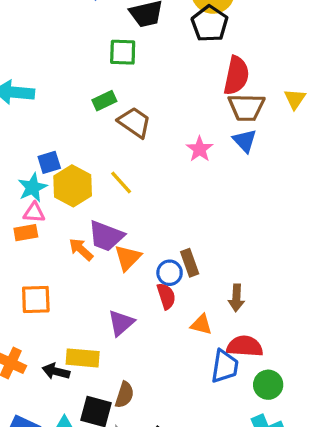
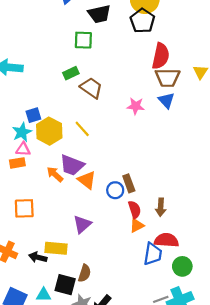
pink star: (200, 149) -> (136, 106), turned -30
orange triangle: (128, 258) -> (87, 180), turned -36
red semicircle: (166, 296) -> (135, 210), moved
orange triangle: (201, 325) -> (137, 225), turned -42

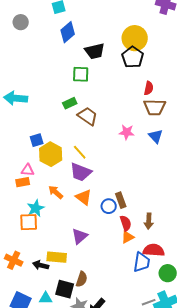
red semicircle: (161, 56) -> (149, 88), size x0.6
blue triangle: (166, 100) -> (156, 136), moved
cyan star: (22, 132) -> (36, 208), moved
purple trapezoid: (72, 165) -> (81, 172), moved

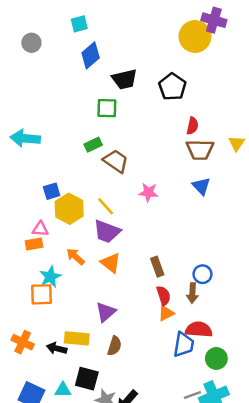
yellow circle: (135, 38) -> (195, 36), moved
pink star: (127, 132) -> (148, 192), moved
blue circle: (109, 206) -> (203, 274), moved
brown semicircle: (82, 279) -> (114, 346), moved

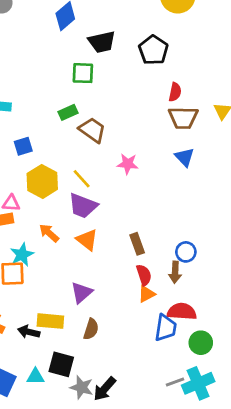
blue square: (52, 191) -> (23, 146), moved

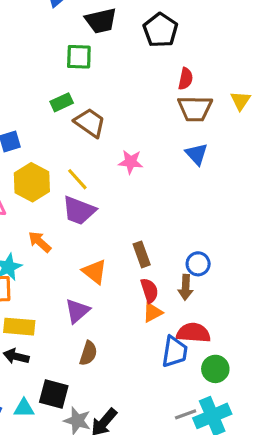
orange triangle: (87, 240) -> (95, 272), moved
yellow rectangle: (50, 321) -> (19, 327), moved

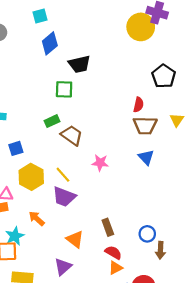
black pentagon: (160, 30) -> (164, 76), moved
brown arrow: (186, 287) -> (160, 250), moved
red semicircle: (149, 290) -> (113, 252), turned -42

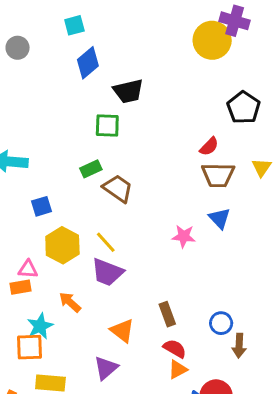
red semicircle: (138, 105) -> (209, 147), turned 32
pink star: (100, 163) -> (184, 236), moved

